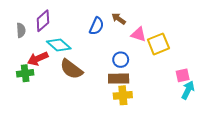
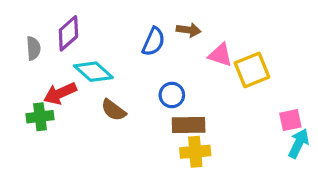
brown arrow: (119, 19) -> (189, 30), turned 152
blue circle: (121, 60) -> (172, 95), moved
brown semicircle: (71, 69) -> (113, 110), size x0.7

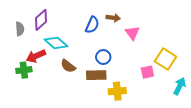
pink triangle: (220, 55) -> (132, 33), turned 35
yellow square: (252, 70) -> (166, 59), moved, turned -35
pink square: (290, 120) -> (147, 72), moved
brown rectangle: (189, 125) -> (96, 75), moved

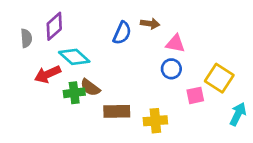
pink triangle: (132, 33) -> (175, 44), turned -42
blue circle: (103, 57) -> (171, 69), moved
green cross: (24, 70) -> (74, 93), moved
brown rectangle: (96, 75) -> (117, 111), moved

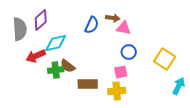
gray semicircle: (26, 38) -> (20, 29), size x1.6
pink triangle: (175, 44) -> (124, 28), moved
cyan diamond: (74, 57) -> (56, 43), turned -55
pink square: (195, 95) -> (121, 72), moved

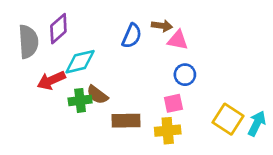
yellow square: (165, 59) -> (228, 119), moved

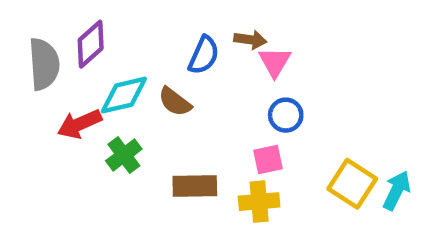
pink triangle: (178, 40) -> (275, 62), turned 50
brown semicircle: (97, 95) -> (175, 102), moved
green cross: (80, 100) -> (124, 155), turned -30

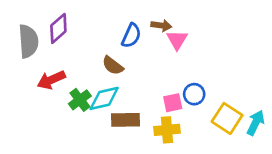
cyan diamond: (124, 95) -> (104, 98), moved
blue circle: (286, 115) -> (194, 94), moved

